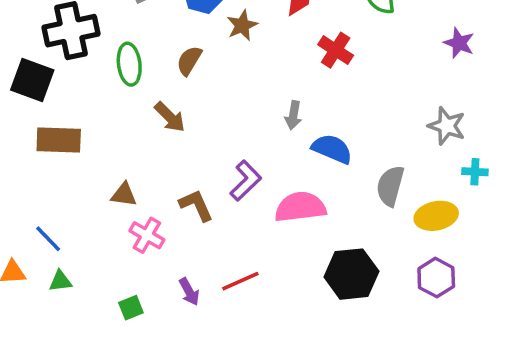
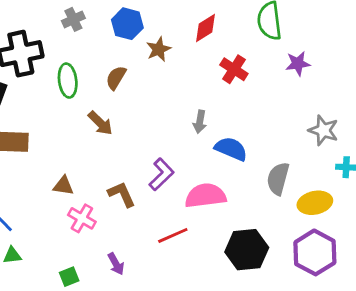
purple star: (459, 43) -> (298, 63), moved, turned -30
purple hexagon: (436, 278) -> (315, 252), size x1.4
red line: (240, 281) -> (173, 235), moved

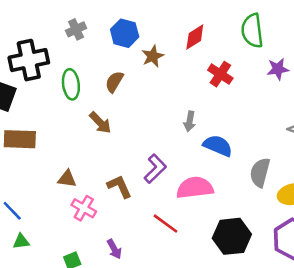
red line: (173, 235) -> (165, 224), turned 60

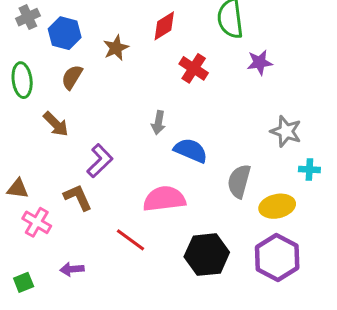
blue hexagon: (125, 33) -> (65, 33), moved
purple L-shape: (155, 169) -> (100, 161), moved
purple arrow: (114, 249) -> (72, 269), turned 114

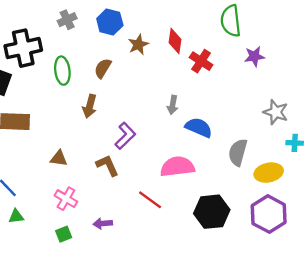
red diamond: (164, 26) -> (175, 41), moved, turned -50
blue hexagon: (65, 33) -> (110, 22), moved
brown arrow: (56, 124) -> (90, 106), turned 60
pink cross: (37, 222) -> (66, 199), moved

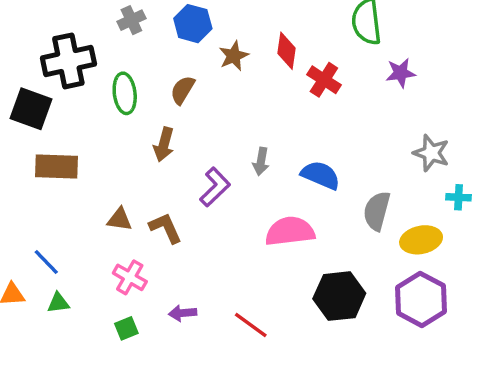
gray arrow: (173, 105) -> (261, 161), moved
brown L-shape: (107, 165) -> (166, 228), moved
red line: (150, 200) -> (251, 325), moved

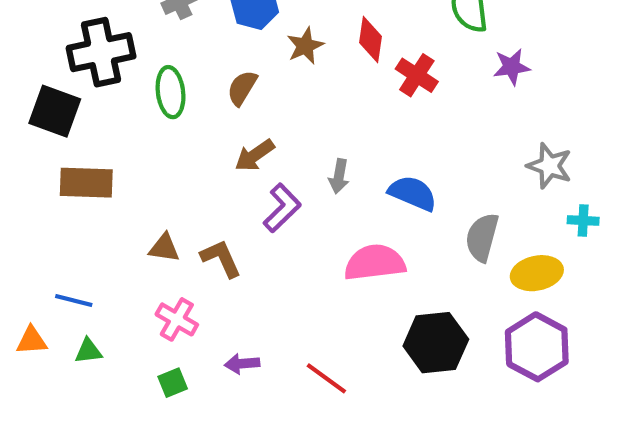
brown arrow: (164, 144) -> (255, 155), moved, turned 40
blue line: (46, 262) -> (74, 301), turned -32

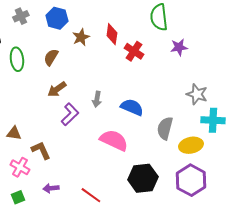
cyan cross: (583, 221) -> (213, 120), size x1.6
brown L-shape: (221, 258) -> (41, 150), moved
pink semicircle: (375, 263) -> (114, 140), turned 32

